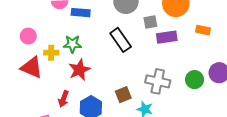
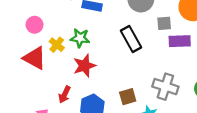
yellow cross: (51, 53) -> (57, 45), turned 32

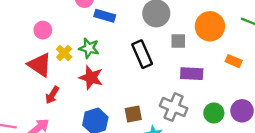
purple rectangle: (180, 41) -> (192, 74), moved
red star: (84, 66) -> (91, 78), turned 30
red arrow: (65, 95) -> (52, 95), moved

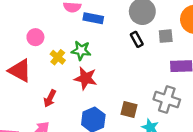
black rectangle: (142, 54) -> (137, 39), moved, size x0.6
red triangle: (40, 65) -> (20, 71), moved
brown square: (133, 114) -> (129, 110), turned 30

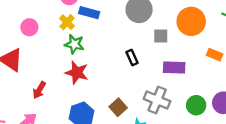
black rectangle: (137, 39) -> (132, 58), moved
yellow cross: (58, 57) -> (67, 22), moved
brown square: (129, 110) -> (118, 107), turned 30

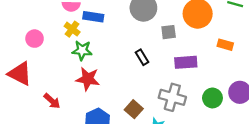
red arrow: (39, 90) -> (52, 101), turned -72

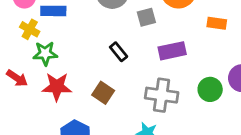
red arrow: (52, 101) -> (17, 78), moved
brown square: (134, 109) -> (103, 93), moved

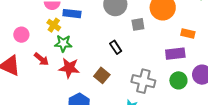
purple rectangle: (172, 51) -> (175, 54), moved

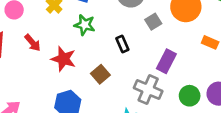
gray square: (138, 24) -> (153, 22), turned -32
green star: (63, 43) -> (85, 25), moved
purple rectangle: (175, 54) -> (166, 61), moved, turned -66

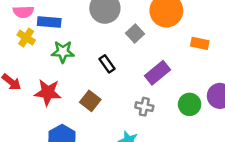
purple rectangle: (166, 61) -> (157, 73), turned 35
gray cross: (148, 89) -> (144, 107), size x0.6

